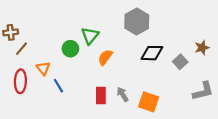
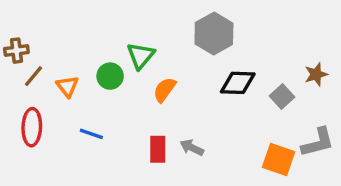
orange triangle: (43, 68) -> (68, 86), moved
blue line: (58, 86) -> (91, 134), turned -40
gray arrow: (123, 94) -> (192, 148), turned -32
orange square: (149, 102) -> (279, 159), moved

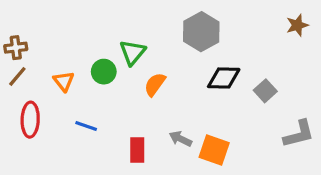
brown star: (316, 74) -> (297, 25), moved
brown line: (33, 76) -> (17, 76), moved
red rectangle: (158, 149) -> (137, 150), moved
orange square: (279, 159) -> (214, 150), moved

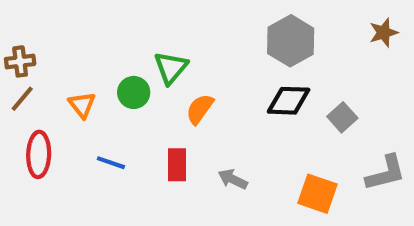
gray hexagon: (201, 32) -> (291, 41), moved
red rectangle: (137, 150) -> (177, 165), moved
orange square: (214, 150) -> (318, 194), moved

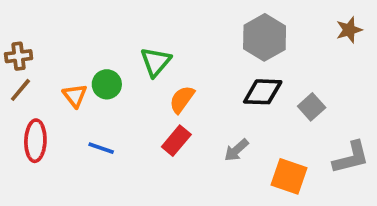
green circle: (134, 92) -> (107, 84), moved
red rectangle: (177, 165) -> (176, 141), moved, turned 40
gray arrow: (233, 179) -> (236, 150), moved, turned -68

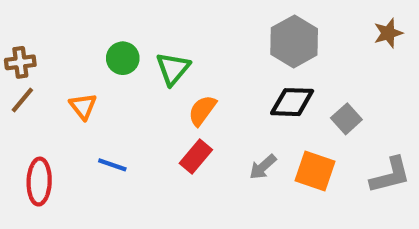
green circle: (107, 84) -> (123, 58), moved
red ellipse: (35, 141) -> (39, 182), moved
orange square: (289, 176) -> (315, 171), moved

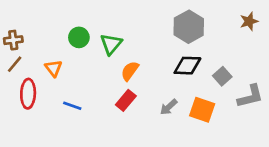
gray L-shape: (390, 175) -> (250, 96), moved
red ellipse: (39, 182) -> (28, 94), moved

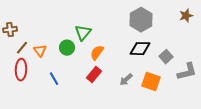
green circle: (79, 37) -> (67, 48), moved
brown line: (15, 64) -> (22, 48), moved
blue line: (72, 106) -> (54, 79), turned 40

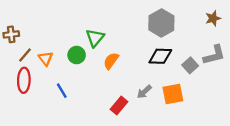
gray L-shape: (187, 72) -> (214, 55), moved
red rectangle: (94, 75) -> (119, 105), moved
orange square: (151, 82) -> (173, 94), turned -30

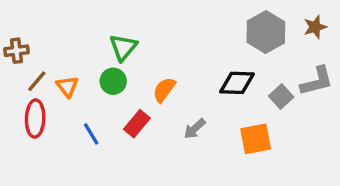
gray hexagon: (161, 23) -> (266, 32), moved
green triangle: (95, 38) -> (123, 47), moved
gray arrow: (144, 92) -> (195, 129), moved
red rectangle: (119, 105) -> (137, 124), moved

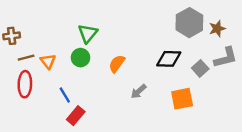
brown star: (315, 27) -> (217, 29), moved
brown line: (37, 81) -> (26, 58), turned 35
red rectangle: (137, 124) -> (76, 116), moved

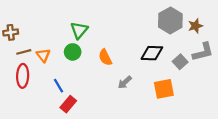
orange semicircle: (117, 64) -> (105, 57), turned -63

